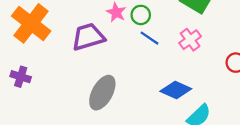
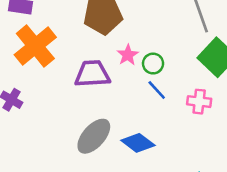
pink cross: (190, 40) -> (199, 102), turned 30
blue diamond: (176, 90) -> (138, 143), moved

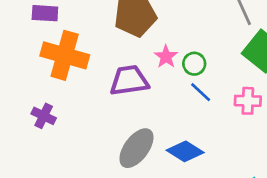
orange cross: (35, 46) -> (65, 55), turned -30

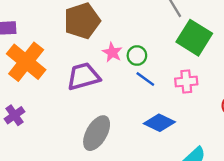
orange cross: (65, 55) -> (26, 62), turned 30
purple cross: (44, 116) -> (15, 115), turned 36
blue diamond: (185, 151) -> (159, 123), moved

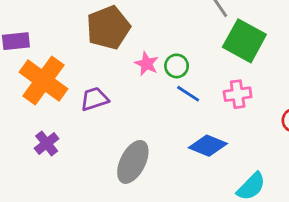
purple trapezoid: (83, 76) -> (94, 99), moved, size x0.7
purple cross: (15, 115) -> (47, 143), moved

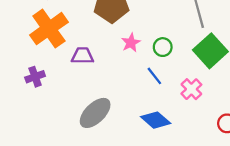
green circle: (177, 66) -> (163, 47), moved
pink cross: (238, 94) -> (191, 89), turned 35

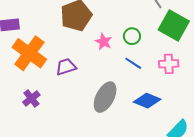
pink cross: (191, 89) -> (169, 64), turned -30
gray ellipse: (95, 113) -> (105, 97), moved

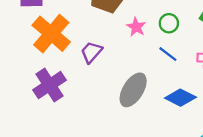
purple trapezoid: (66, 67) -> (91, 52), turned -35
purple cross: (31, 98) -> (50, 85), size x1.6

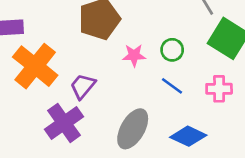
pink star: (136, 27) -> (134, 55), turned -30
purple cross: (50, 85) -> (64, 123), moved

